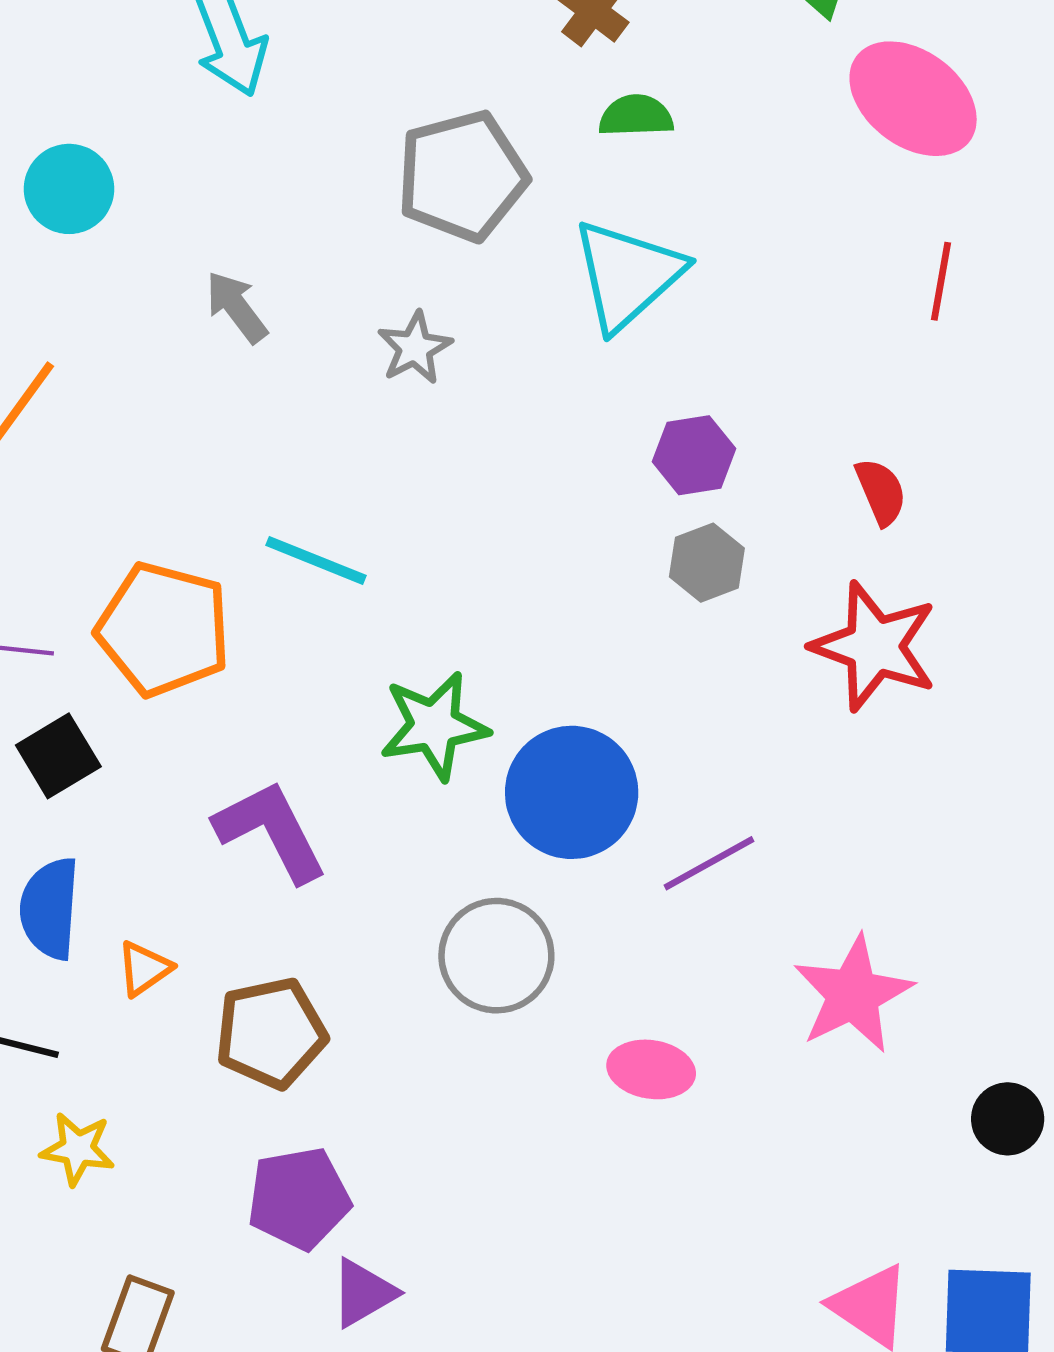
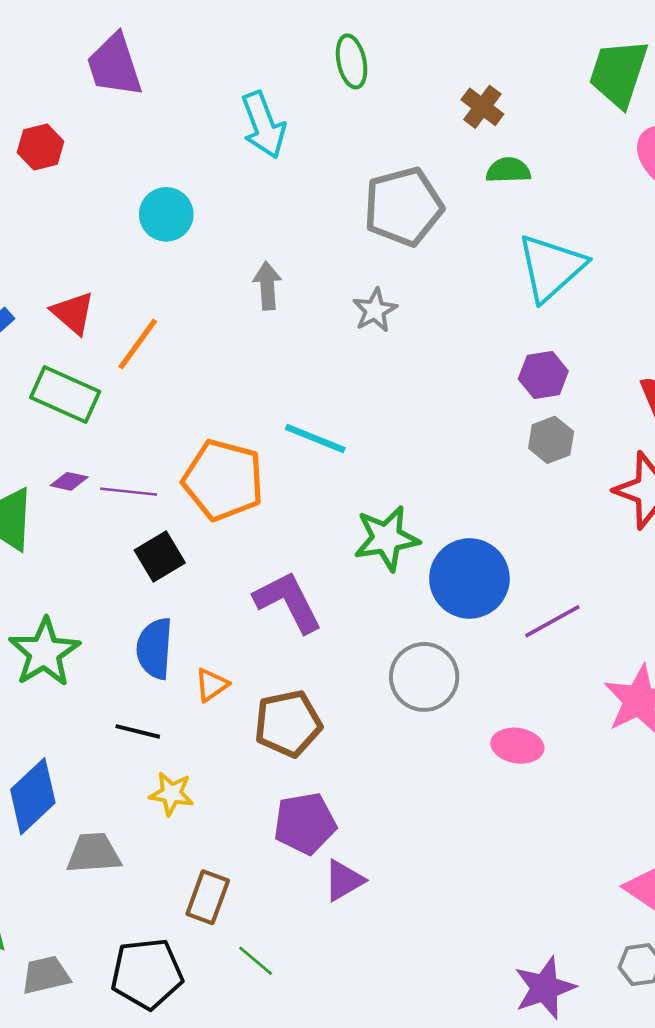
cyan triangle: (627, 275) -> (551, 267), moved
gray arrow: (237, 307) -> (267, 286), turned 33

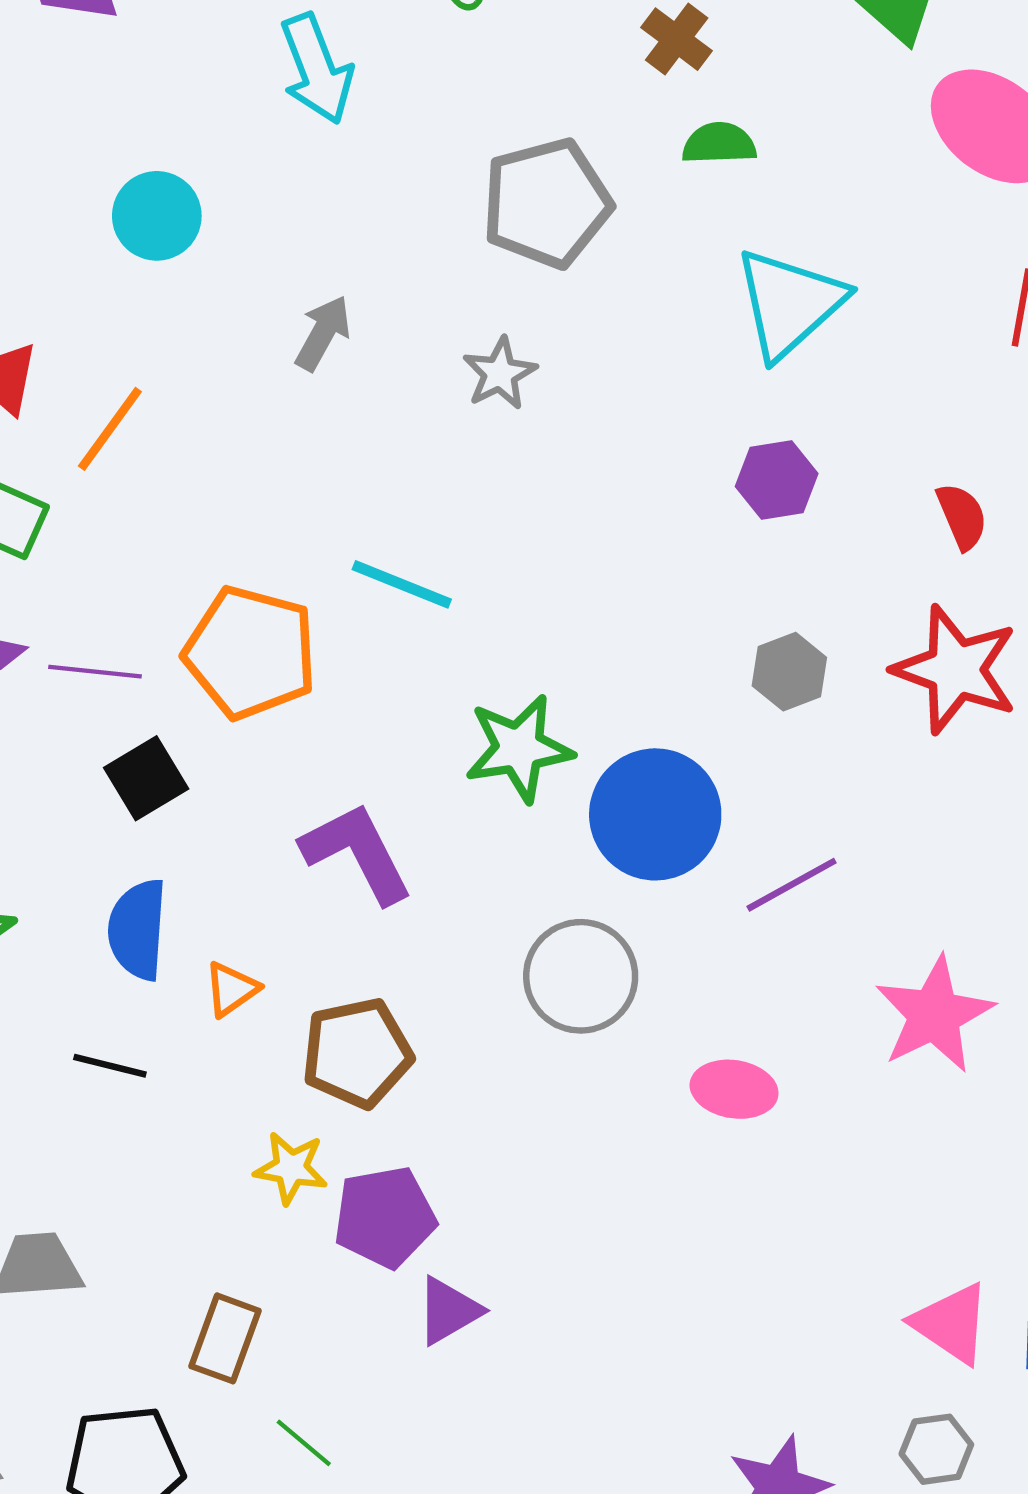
gray arrow: (267, 286) -> (323, 333), turned 33
gray hexagon: (551, 440) -> (789, 672), moved
yellow star: (171, 794) -> (291, 1168), moved

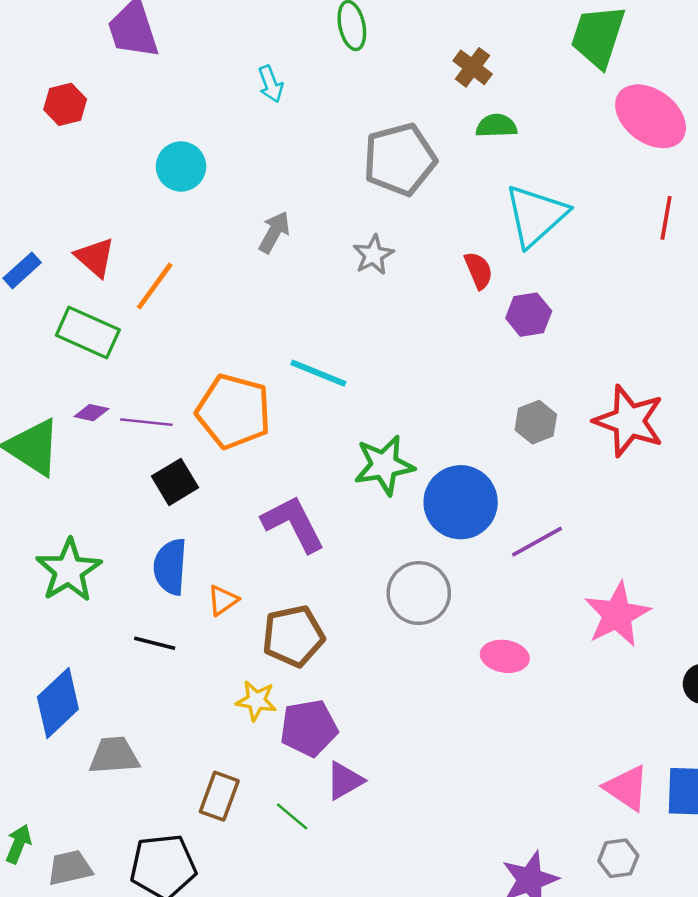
cyan arrow: (317, 69) -> (271, 84), size x0.6
red semicircle: (962, 516) -> (479, 270), moved
green line: (304, 1443) -> (292, 816), moved

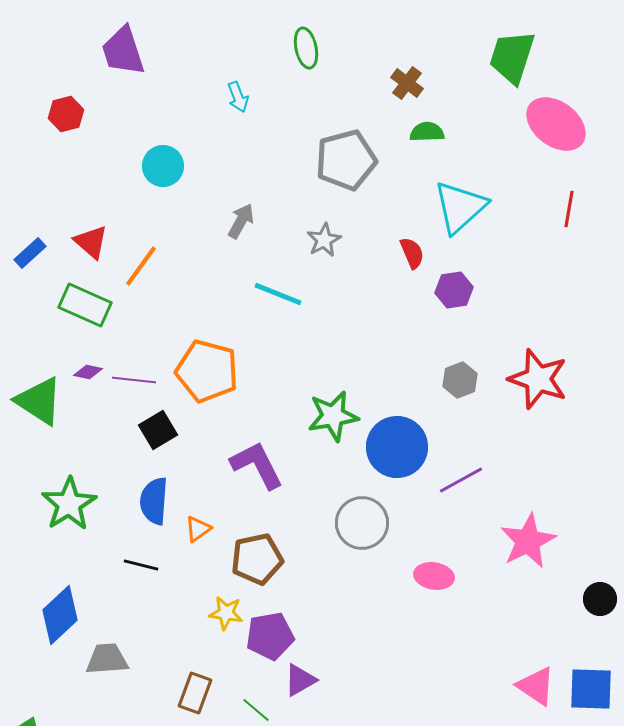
cyan line: (318, 373) -> (278, 294), moved

